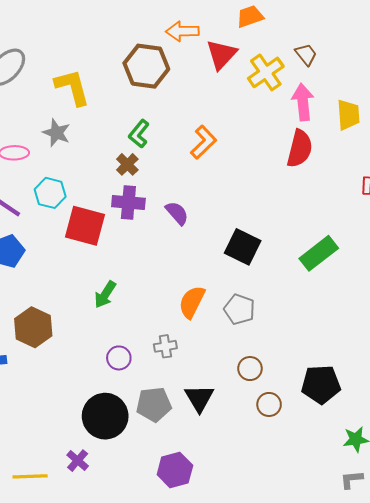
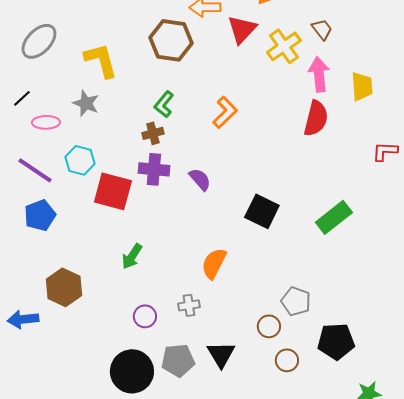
brown cross: (127, 164) -> (153, 133), turned 30
gray pentagon: (239, 309) -> (296, 301), moved

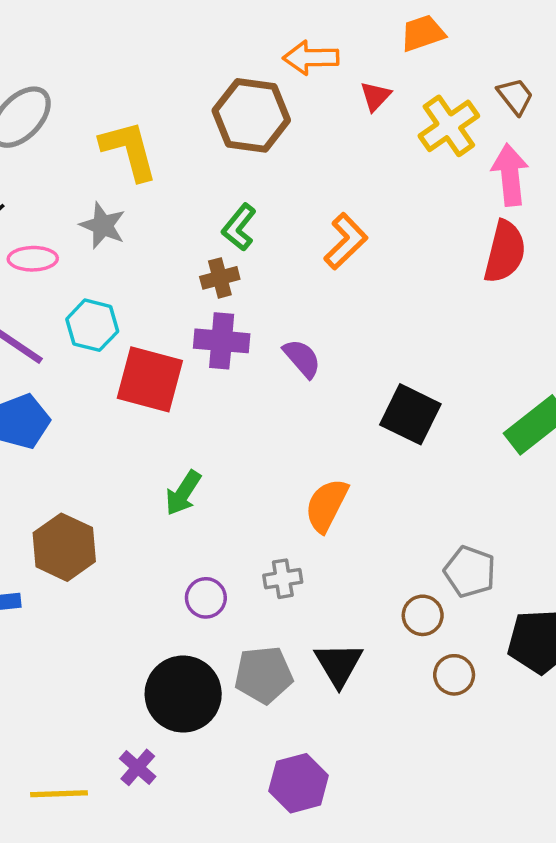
red triangle: (242, 29) -> (375, 96), size x0.6

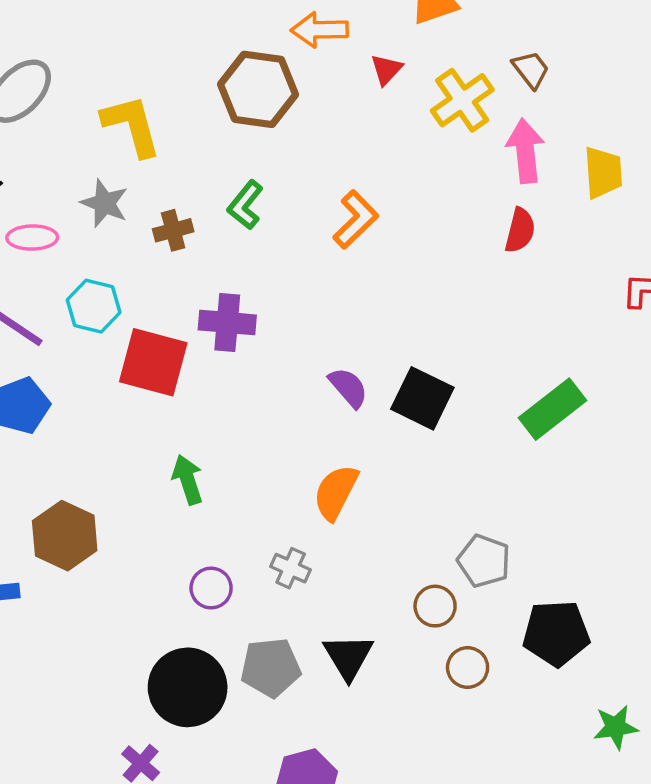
red semicircle: (505, 252) -> (520, 230), size x0.7
brown cross: (220, 278) -> (173, 230), moved
purple semicircle: (302, 358) -> (348, 387), moved
green arrow: (183, 493) -> (188, 480), turned 129
gray cross: (283, 579) -> (291, 568), turned 33

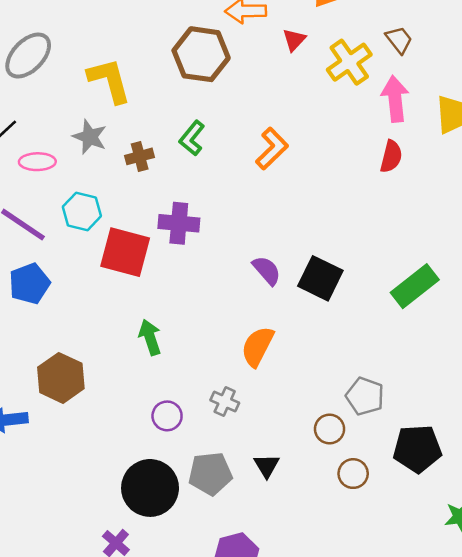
black triangle: (348, 657) -> (267, 466), size x0.7

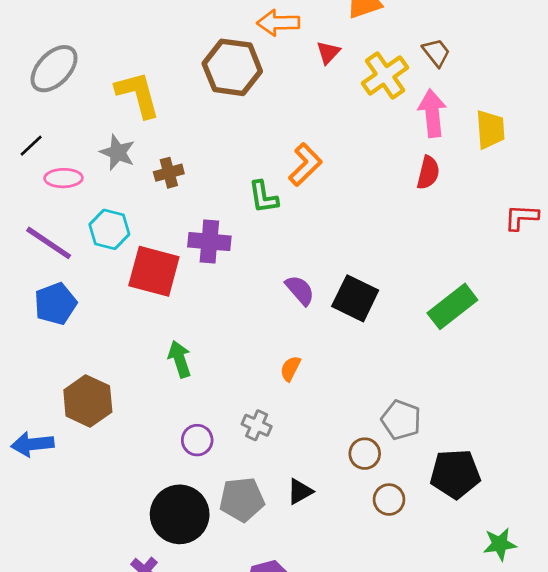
green L-shape: (192, 138) -> (263, 197), moved, turned -48
orange semicircle: (257, 346) -> (290, 369), size x0.6
black triangle: (267, 466) -> (300, 491), turned 32

